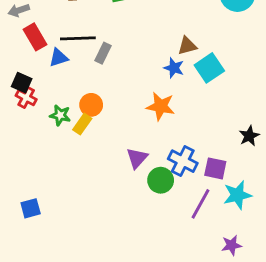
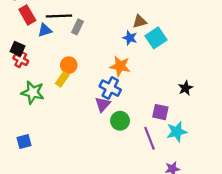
green star: (60, 115) -> (33, 92), moved, size x1.5
blue cross: (183, 161) -> (110, 88), moved
purple line: (200, 204) -> (149, 138), turned -50

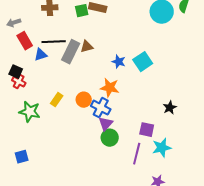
brown triangle: (140, 21) -> (87, 47), moved
gray rectangle: (77, 27) -> (71, 52), size x1.6
orange circle: (69, 65) -> (84, 100), moved
purple triangle: (103, 104) -> (106, 124), moved
purple line: (149, 138) -> (137, 154), turned 35

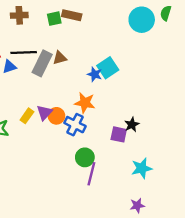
cyan square: (143, 62) -> (108, 68), moved
black star: (170, 108) -> (132, 125), moved
purple triangle: (106, 124) -> (44, 113), moved
purple square: (147, 130) -> (119, 134), moved
purple line: (137, 154) -> (91, 174), moved

